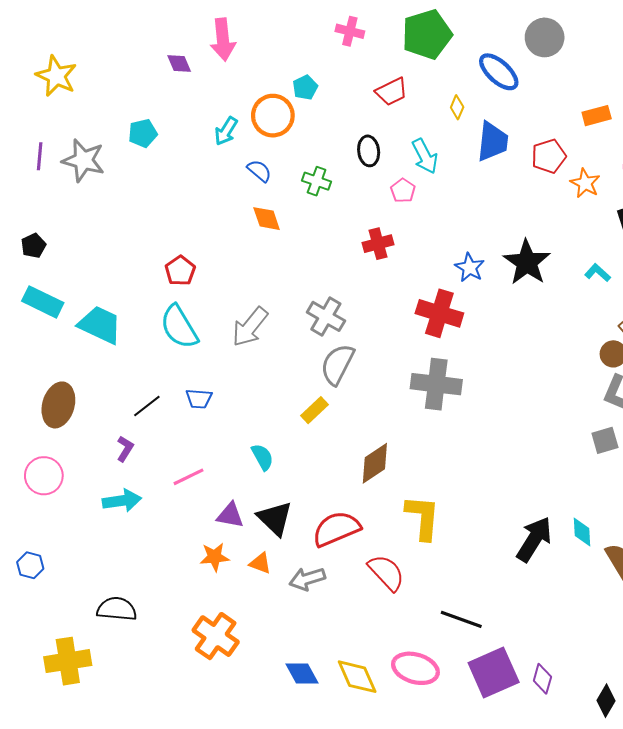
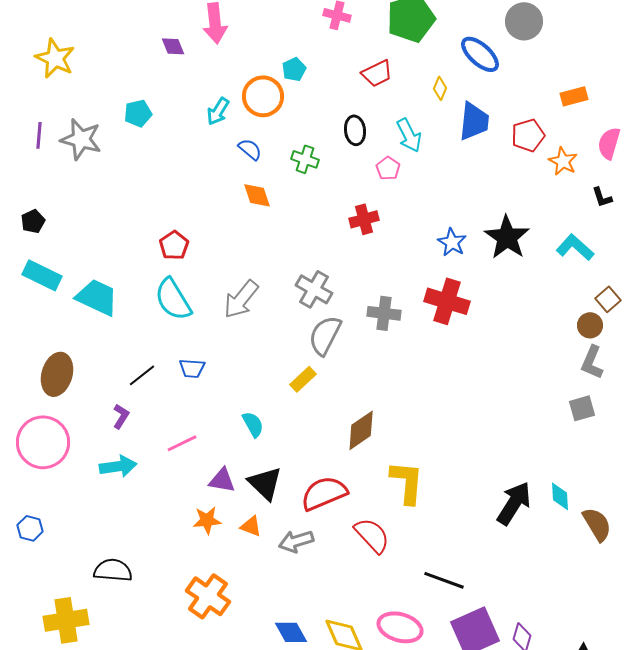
cyan L-shape: (598, 273) -> (575, 247), size x1.5
red cross: (439, 313) -> (447, 301), moved
gray cross: (436, 384) -> (384, 313), moved, size x0.7
pink circle: (44, 476) -> (43, 442), size x1.4

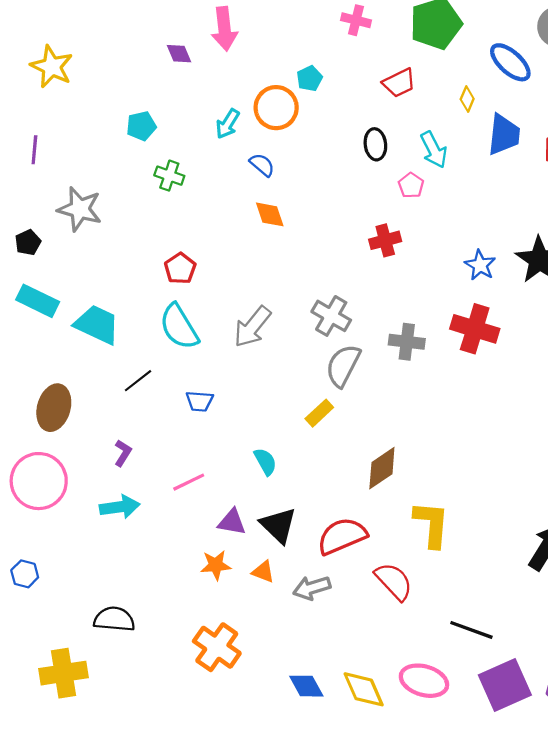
gray star: (81, 139) -> (80, 209), moved
green cross: (305, 159) -> (169, 176), moved
black line: (142, 375) -> (138, 381), moved

